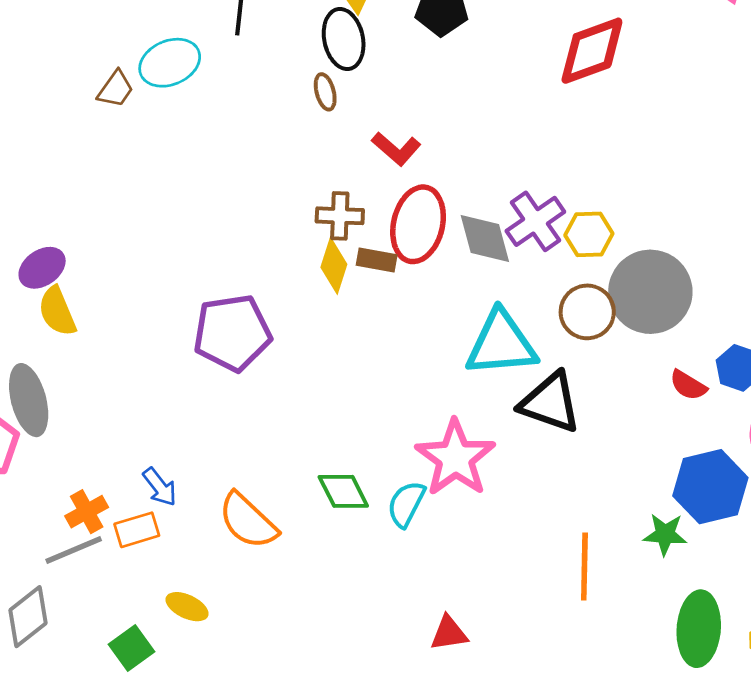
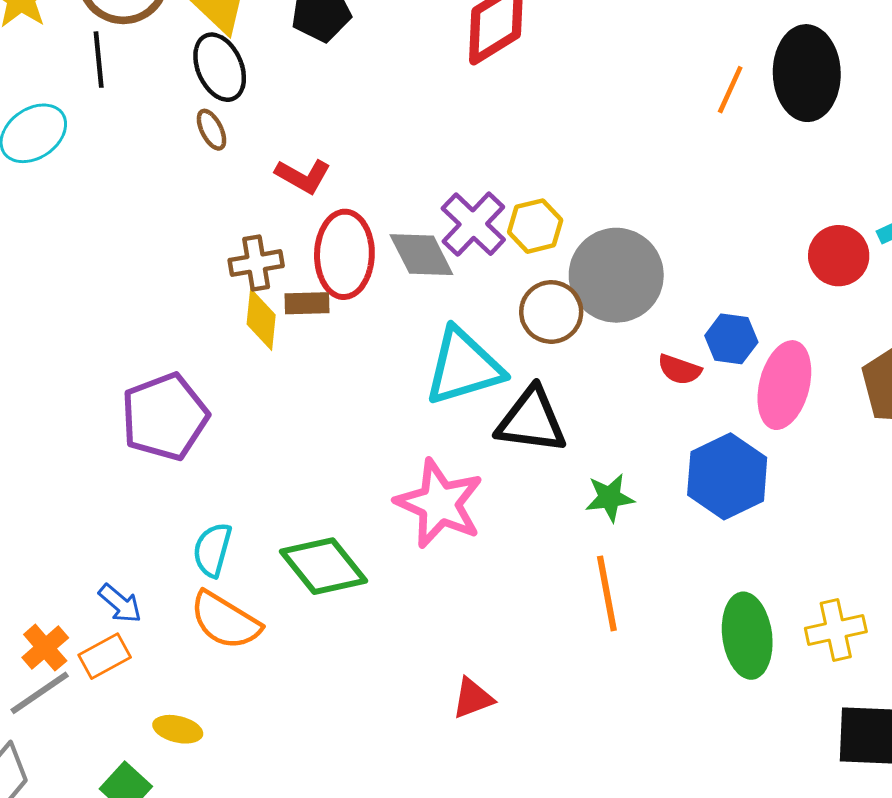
green diamond: (343, 491) -> (324, 566), size x1.4
cyan semicircle: (406, 504) -> (212, 550), moved
green star: (665, 534) -> (610, 498), moved

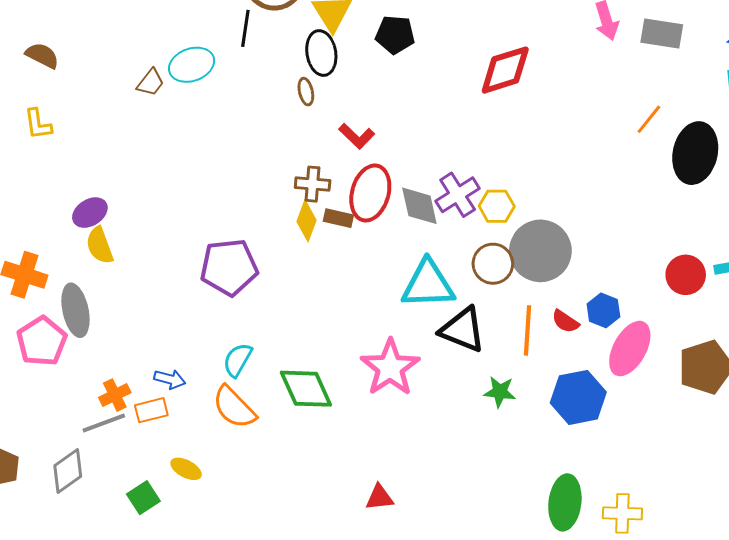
orange line: (730, 90) -> (649, 119), moved
orange line: (607, 593) -> (527, 330), moved
blue arrow: (120, 604) -> (170, 379), turned -40

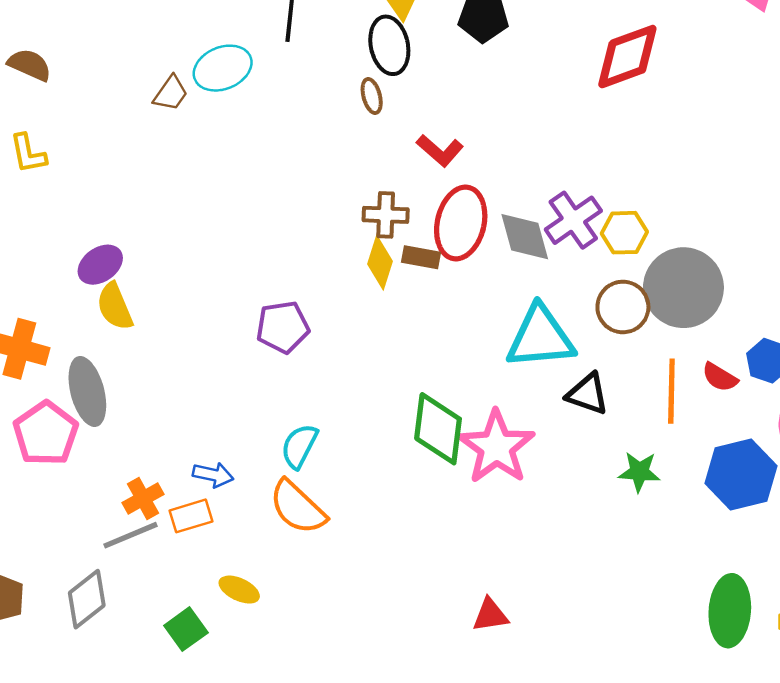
purple pentagon: (229, 267) -> (283, 327), size x0.7
black triangle: (462, 330) -> (588, 394), size x0.7
green diamond: (306, 389) -> (438, 429), moved, turned 34

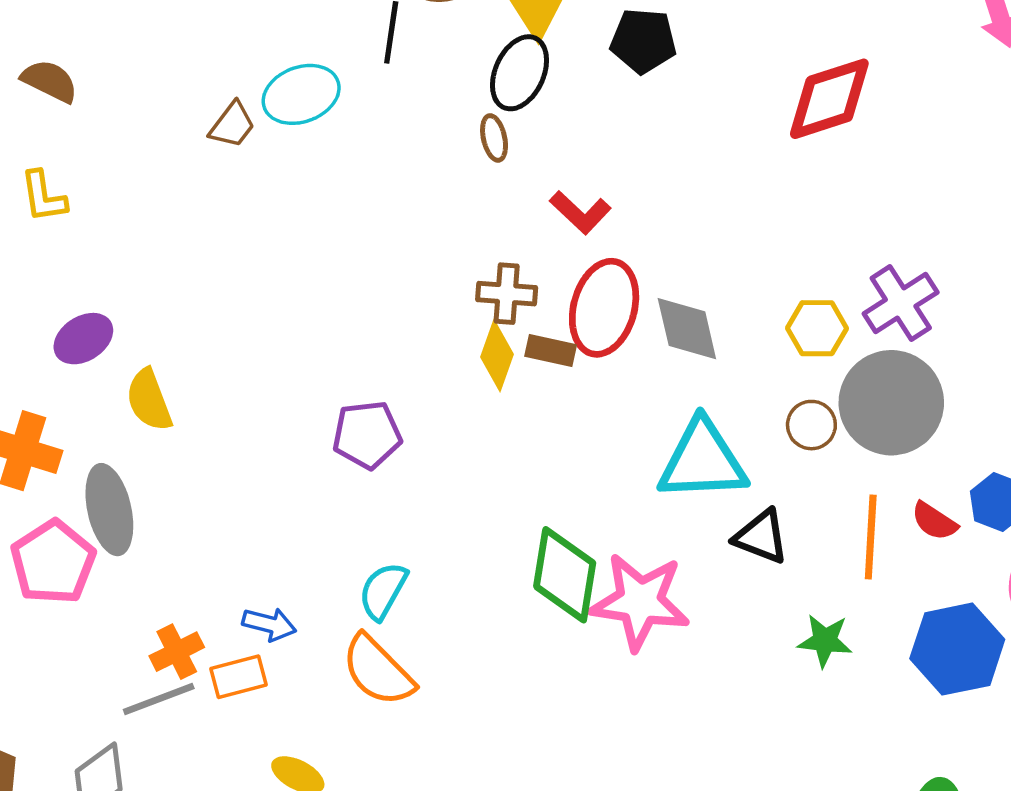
black ellipse: (389, 45) -> (519, 73), turned 34
purple cross: (573, 220) -> (901, 303), moved
purple ellipse: (100, 265) -> (83, 339), moved
brown circle: (623, 307) -> (811, 425), size x0.7
pink star: (496, 447) -> (640, 602), turned -30

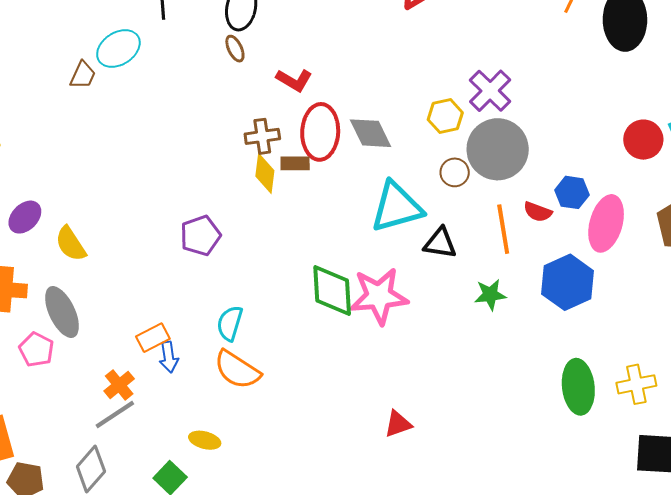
pink pentagon: (53, 562) -> (36, 350), size x0.7
blue arrow: (269, 624) -> (169, 357), turned 80
orange rectangle: (239, 677) -> (153, 338), moved

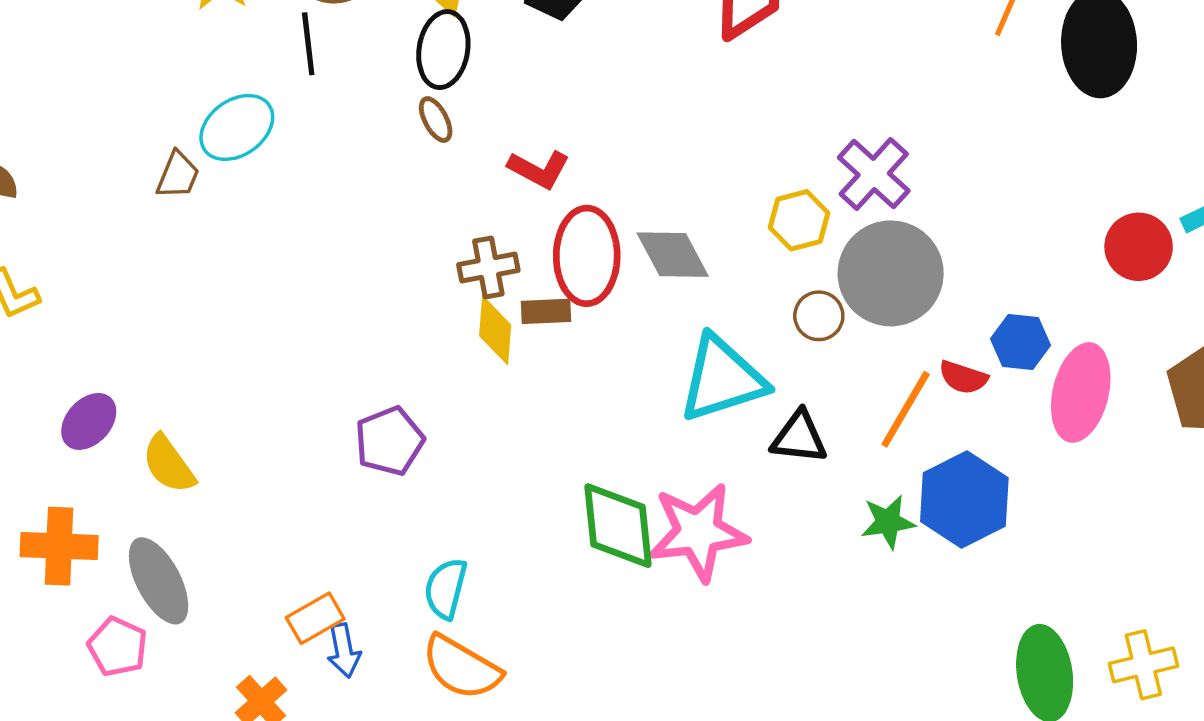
orange line: (503, 229) -> (906, 409), turned 42
blue hexagon: (567, 282) -> (964, 500), moved

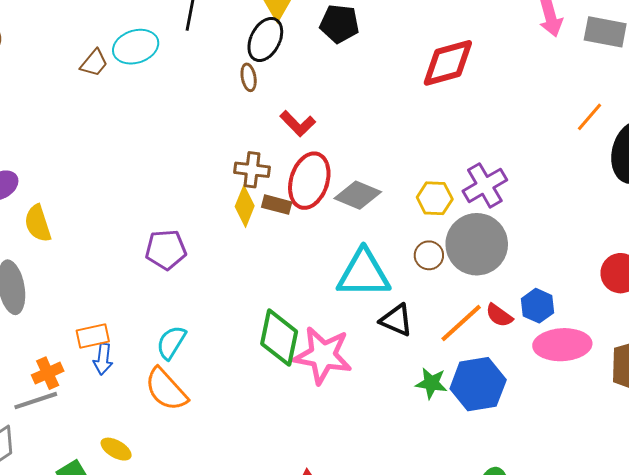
gray diamond: (673, 255) -> (358, 195), turned -57
pink ellipse: (1081, 392) -> (562, 345), turned 56

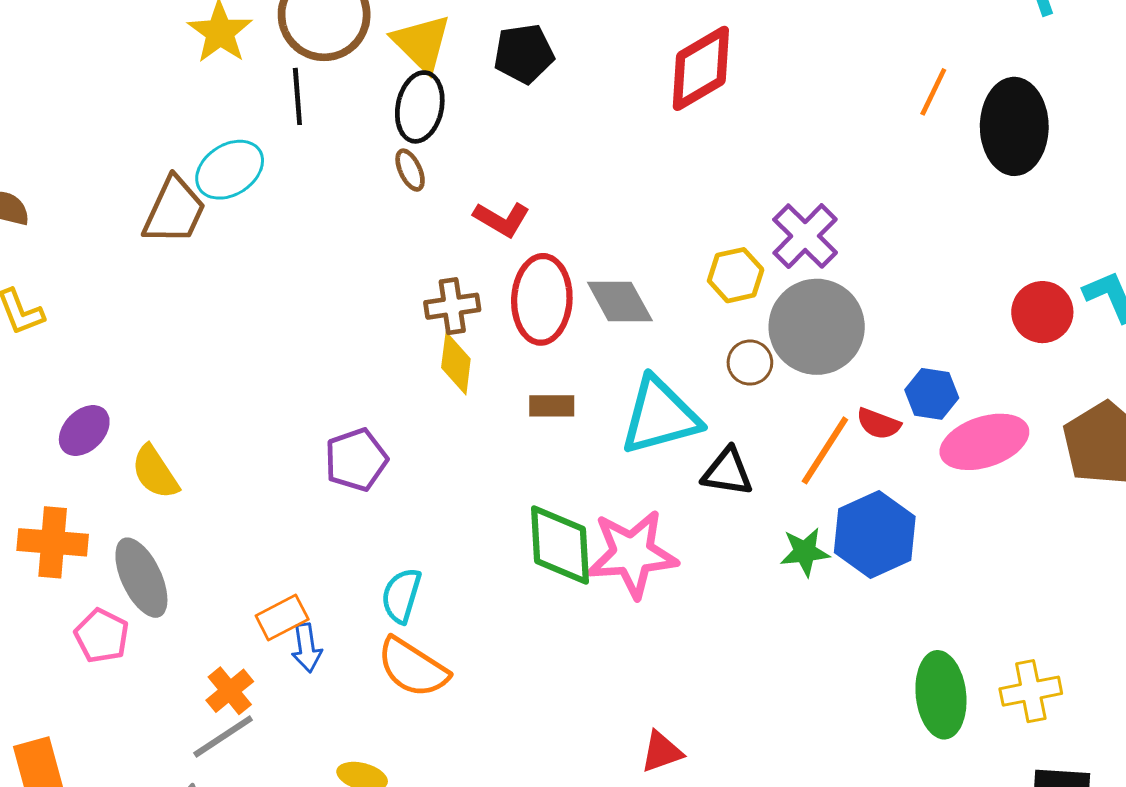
brown trapezoid: (94, 63) -> (174, 211), size x1.6
gray diamond: (358, 195) -> (620, 301), turned 54
brown rectangle: (277, 205) -> (552, 406), moved

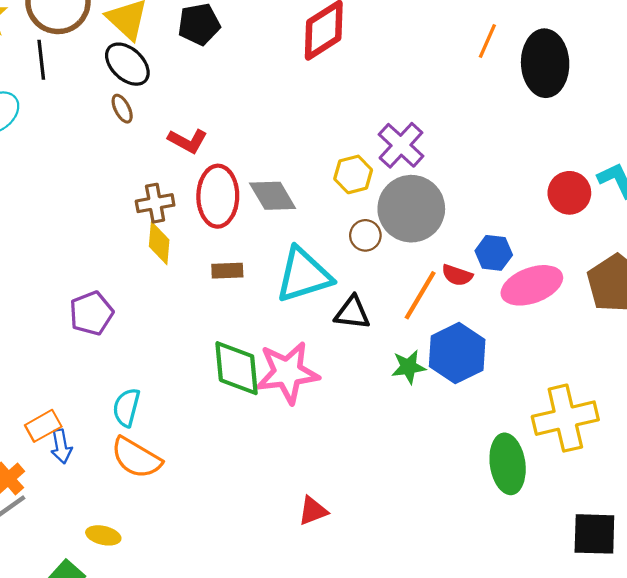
black ellipse: (420, 107) -> (127, 64), turned -57
yellow cross: (1031, 691) -> (565, 418), moved, size x1.5

